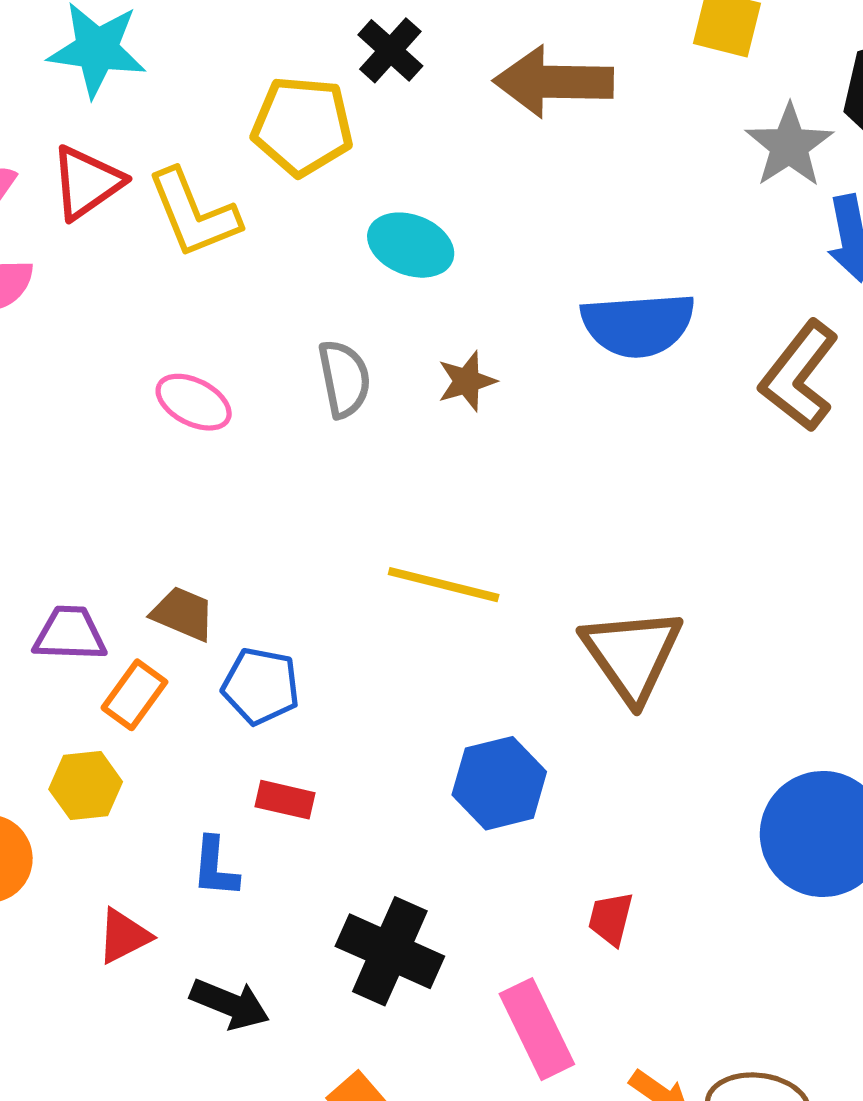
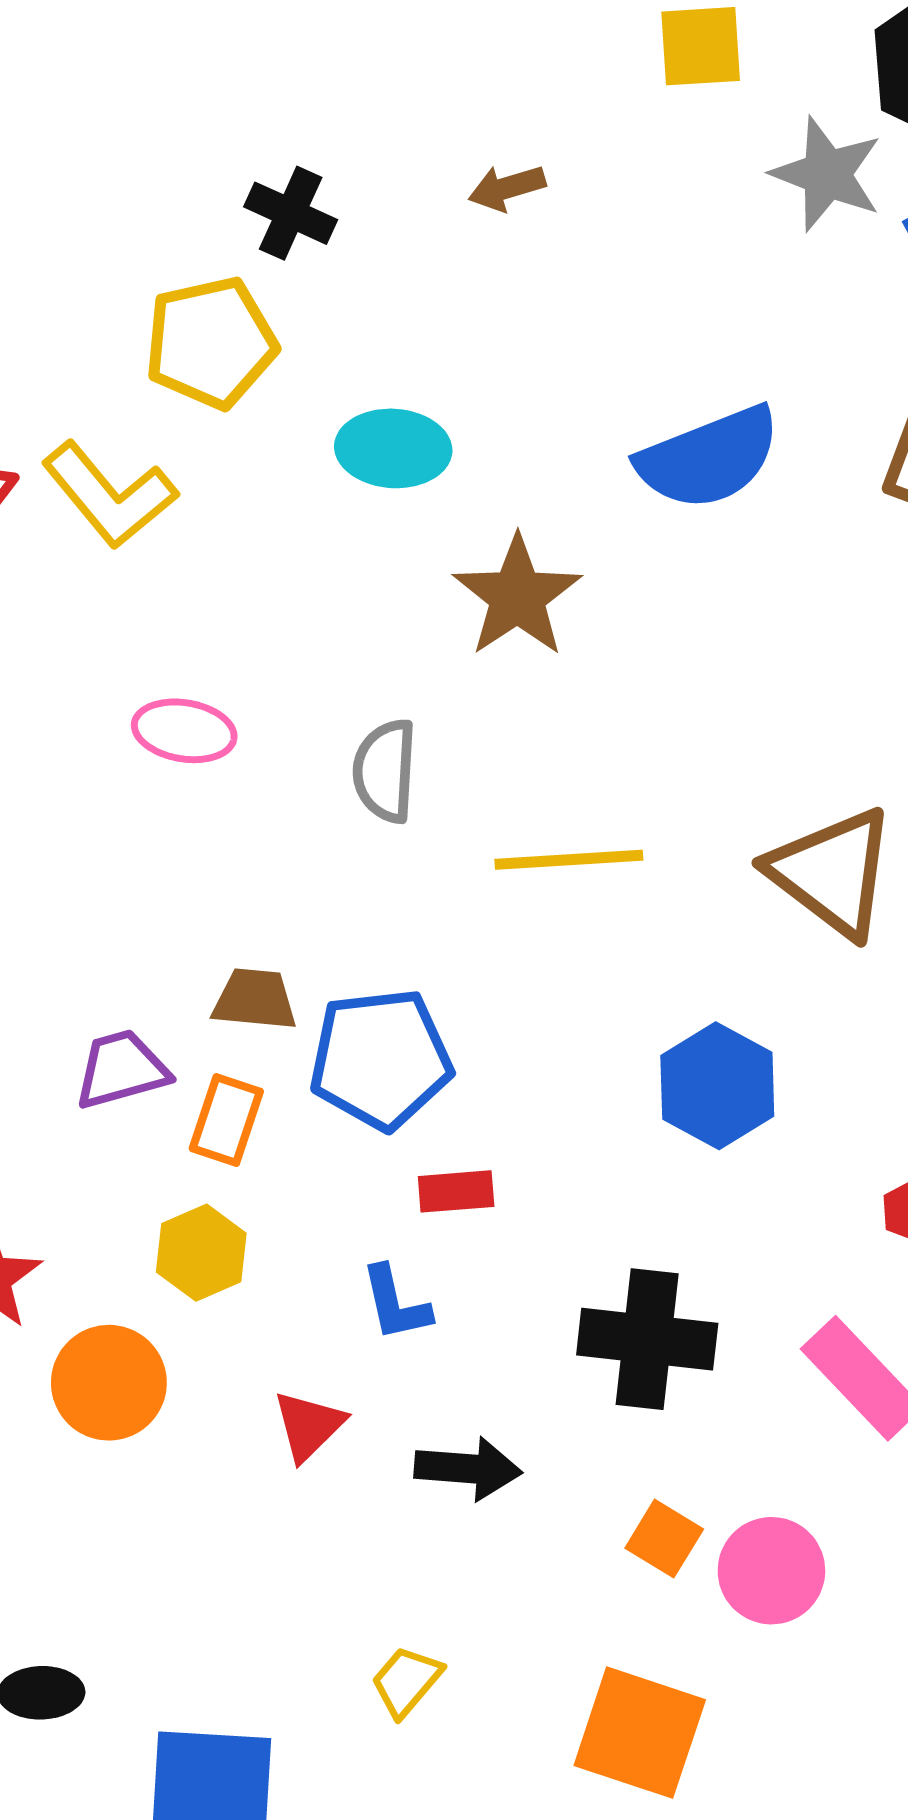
brown arrow: (553, 82) -> (507, 188), size x0.5
gray semicircle: (344, 379) -> (385, 771), moved, turned -148
brown star: (467, 381) -> (517, 596), size x1.6
blue pentagon: (261, 686) -> (381, 1059), size x1.4

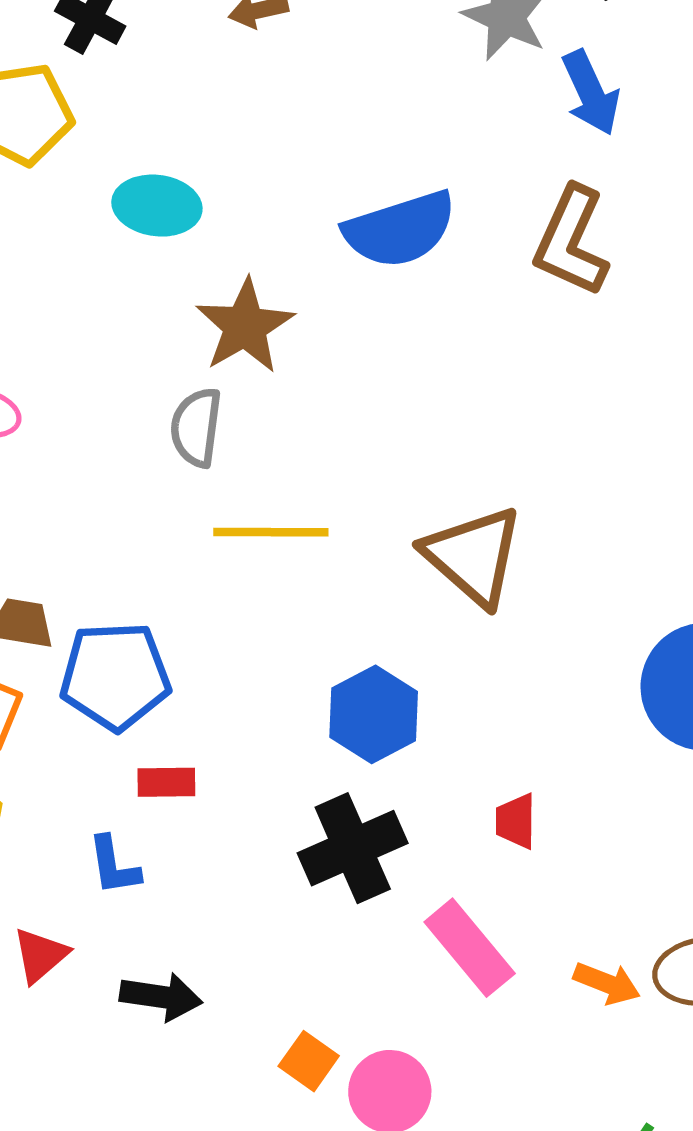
gray semicircle: (385, 771) -> (196, 427), moved
black cross: (647, 1339) -> (353, 848), moved, turned -34

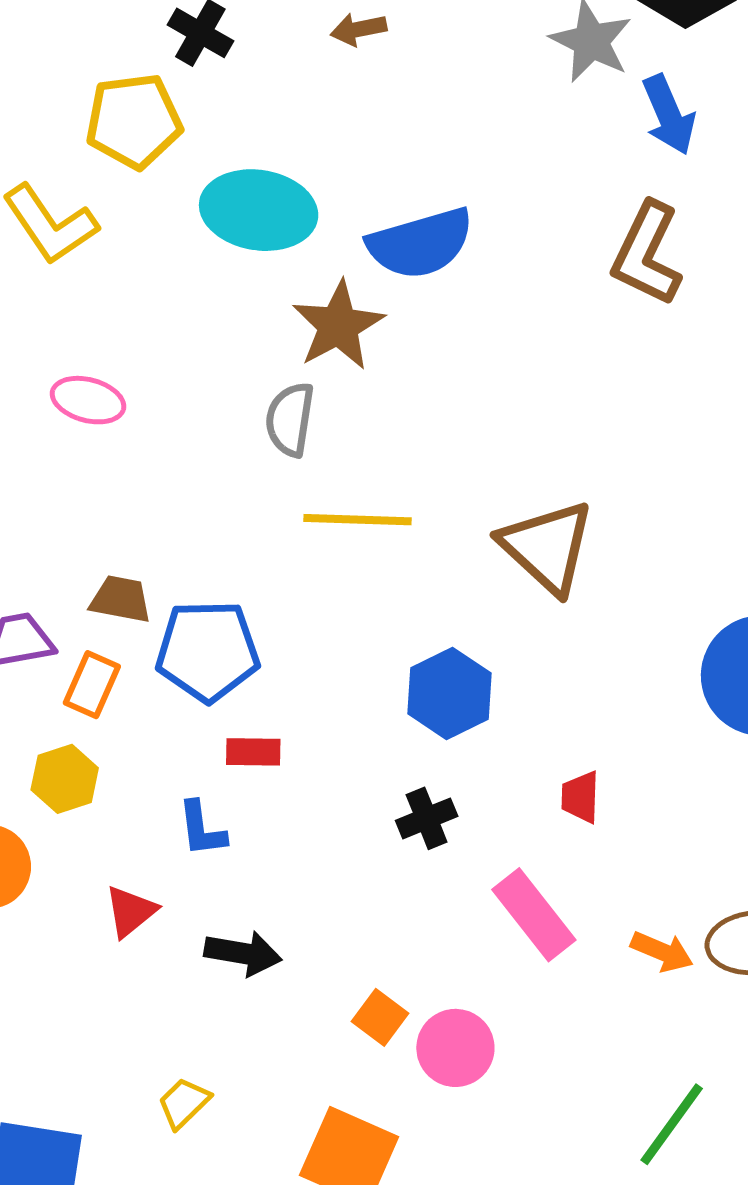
cyan ellipse: (157, 206) -> (259, 210), size x1.4
blue semicircle: (400, 229) -> (420, 243), moved
black cross: (353, 848) -> (427, 818), size x0.6

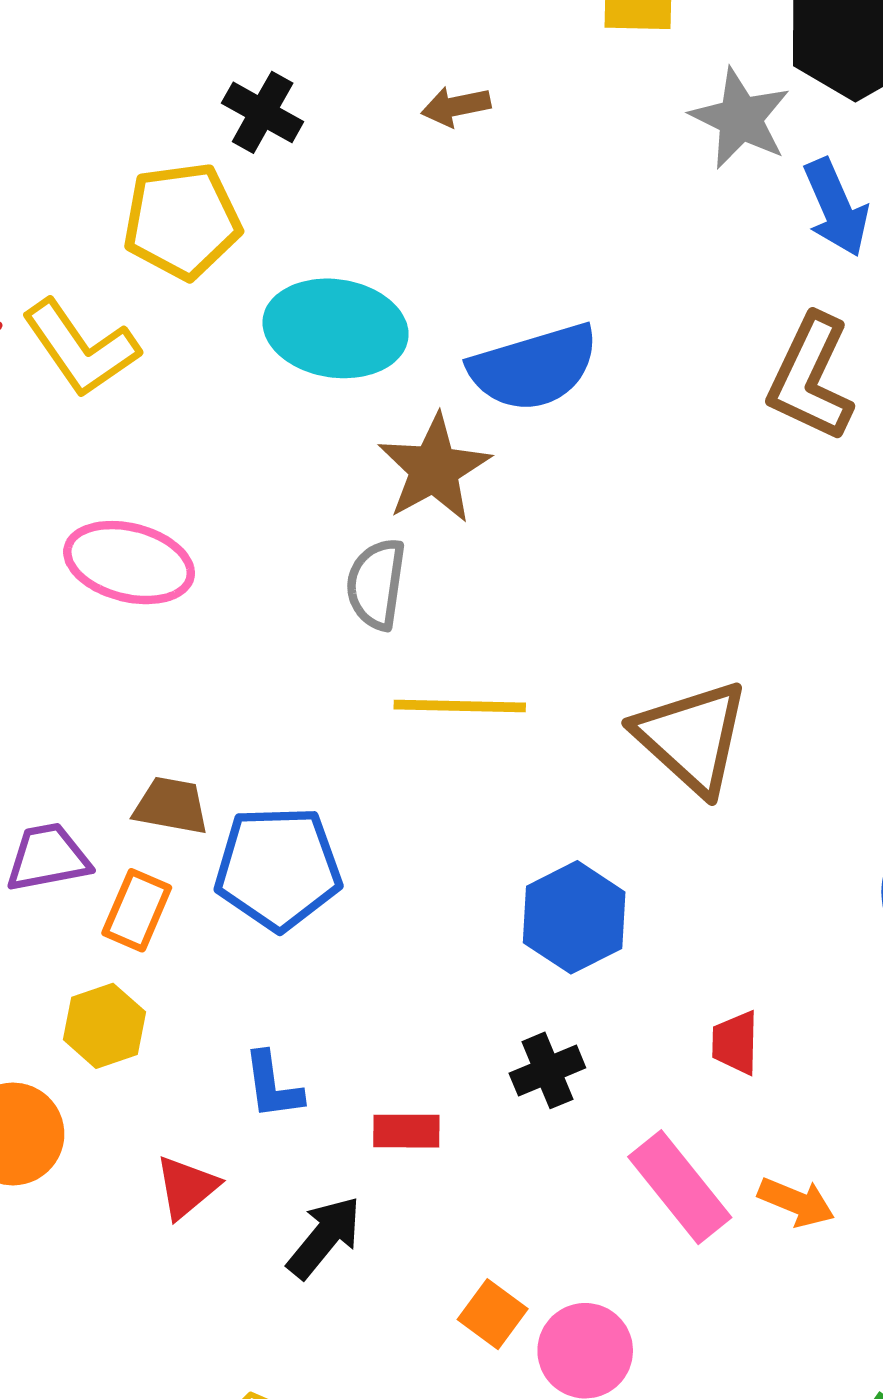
pink ellipse: (88, 400) -> (129, 563), size x1.4
red rectangle: (253, 752) -> (406, 1131), moved
orange arrow: (662, 952) -> (796, 1202), moved
black arrow: (243, 953) -> (324, 1237), turned -60

